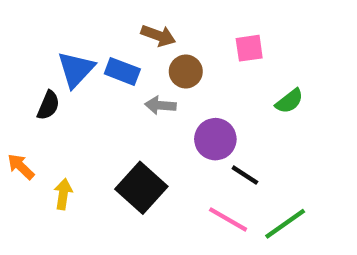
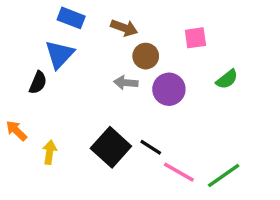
blue rectangle: (122, 71) -> (71, 18), moved
purple circle: (215, 139) -> (169, 89), moved
black line: (245, 175) -> (151, 147), moved

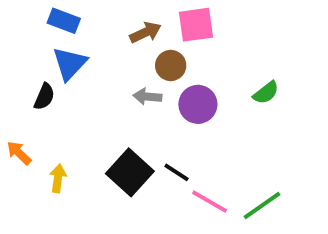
blue rectangle: (71, 18) -> (64, 21), moved
brown arrow: (124, 28) -> (145, 32), turned -45
pink square: (195, 38) -> (196, 25), moved, size x1.4

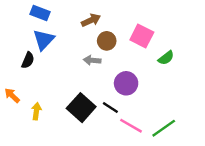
pink square: (196, 25) -> (142, 36), moved, turned 35
purple circle: (198, 104) -> (126, 83), moved

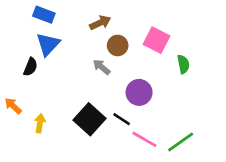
green semicircle: (166, 58) -> (183, 64), turned -63
gray arrow: (92, 60) -> (102, 67), turned 35

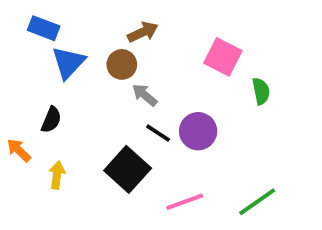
blue rectangle: (44, 15) -> (44, 28), moved
brown circle: (118, 45) -> (122, 64), moved
black semicircle: (30, 67) -> (51, 120), moved
black line: (122, 119) -> (158, 133), moved
pink line: (144, 139) -> (185, 202), moved, turned -50

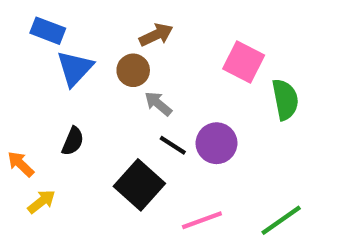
green semicircle: (261, 91) -> (285, 99), size x1.4
black semicircle: (51, 120) -> (73, 141), moved
yellow arrow: (57, 175) -> (42, 202), moved, turned 44

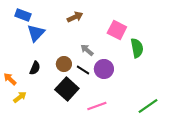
brown circle: (133, 70) -> (64, 64), moved
gray arrow: (158, 104) -> (87, 50), moved
green line: (281, 220) -> (148, 106), moved

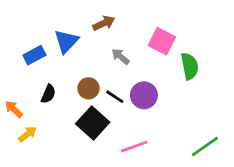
blue rectangle: (23, 15) -> (34, 55), moved, turned -49
blue triangle: (36, 33) -> (66, 41), moved
gray arrow: (87, 50) -> (120, 56), moved

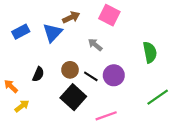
brown arrow: (104, 23) -> (71, 17), moved
pink square: (162, 41) -> (109, 15), moved
blue rectangle: (34, 55) -> (21, 32), moved
green line: (205, 147) -> (158, 97), moved

